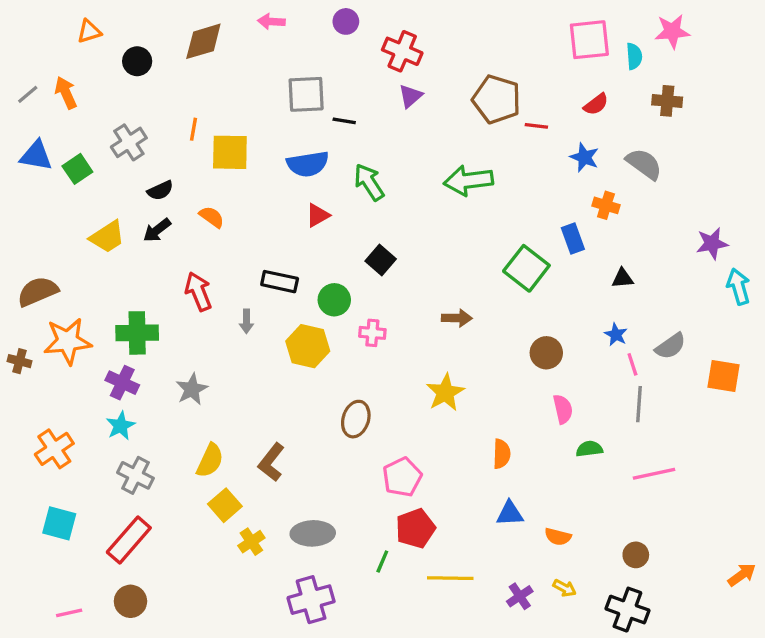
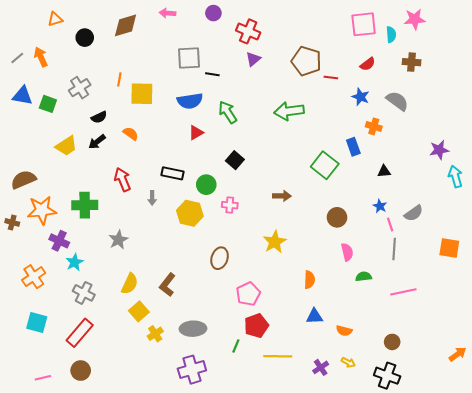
green square: (77, 169) -> (48, 104), turned -36
orange square: (724, 376) -> (449, 248), moved
purple cross: (122, 383) -> (59, 241), moved

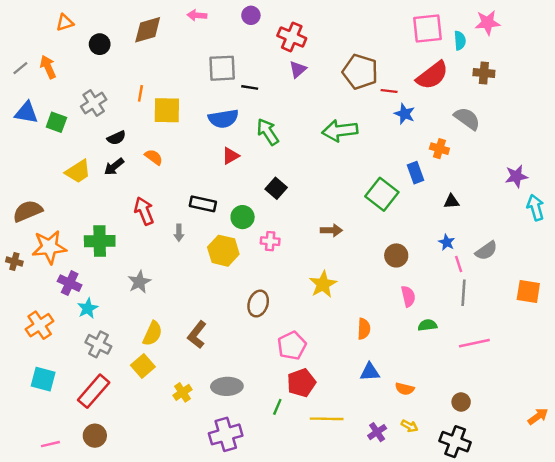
red semicircle: (368, 64) -> (432, 75), size x1.8
blue star: (360, 97) -> (405, 114), moved
yellow square: (139, 311) -> (143, 366), moved

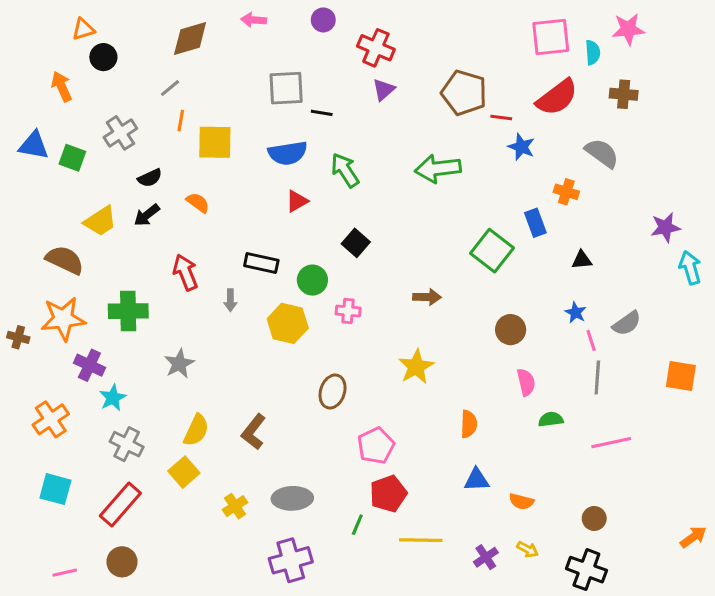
black circle: (100, 44) -> (103, 57), moved
gray line: (20, 68) -> (170, 88), moved
brown semicircle: (28, 211) -> (65, 260), moved, turned 48

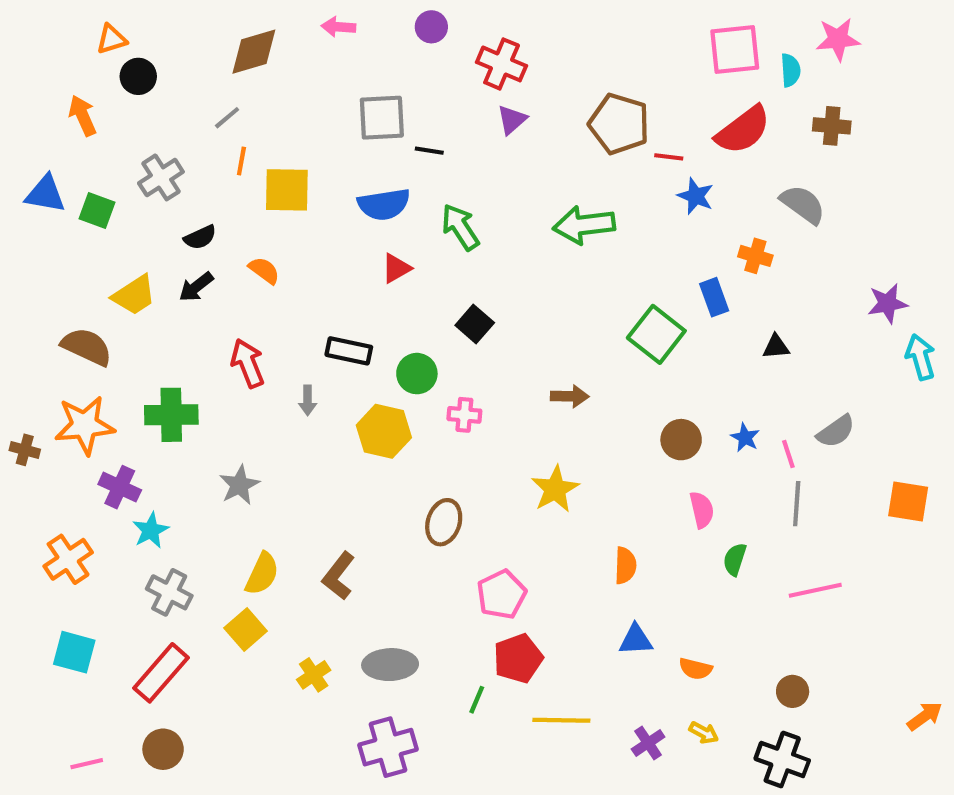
blue star: (576, 313) -> (745, 438), moved
green semicircle: (551, 419) -> (735, 559), turned -65

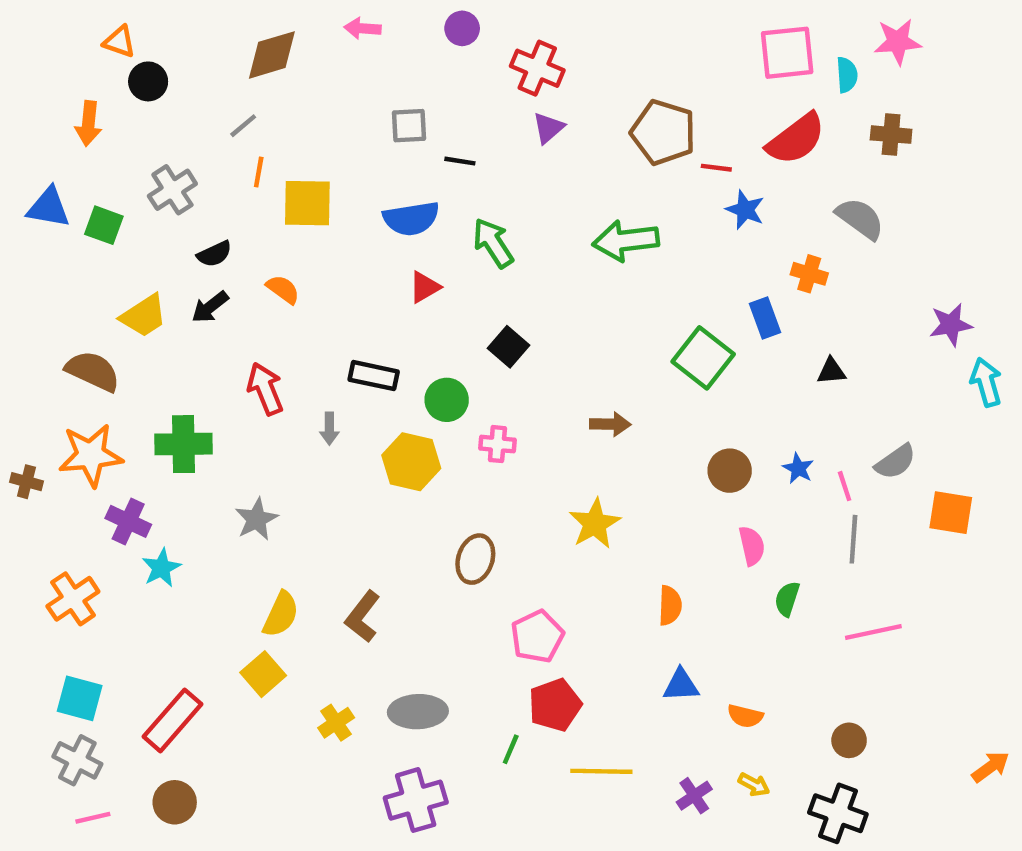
orange triangle: (111, 39) -> (119, 42), turned 36
orange arrow: (83, 116) -> (88, 123), turned -150
gray square: (382, 118) -> (409, 126), size x0.7
orange square: (908, 502) -> (951, 513), moved
gray cross: (169, 592) -> (77, 760), moved

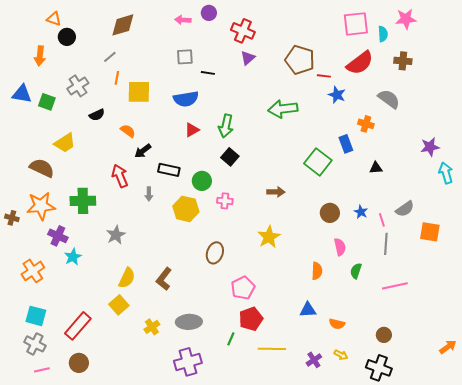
pink arrow: (363, 28) -> (183, 20), moved
green arrow: (493, 243) -> (226, 126), moved, turned -135
black arrow: (210, 307) -> (143, 151), moved
orange semicircle: (670, 605) -> (317, 271), moved

